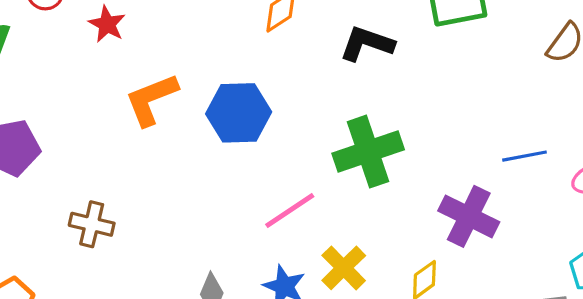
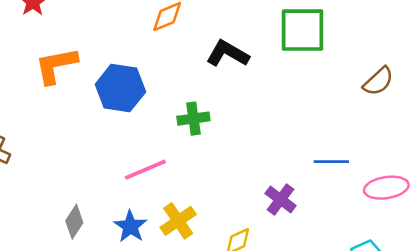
green cross: (368, 152) -> (193, 119), moved, size x0.6
purple cross: (469, 216) -> (281, 199), size x0.7

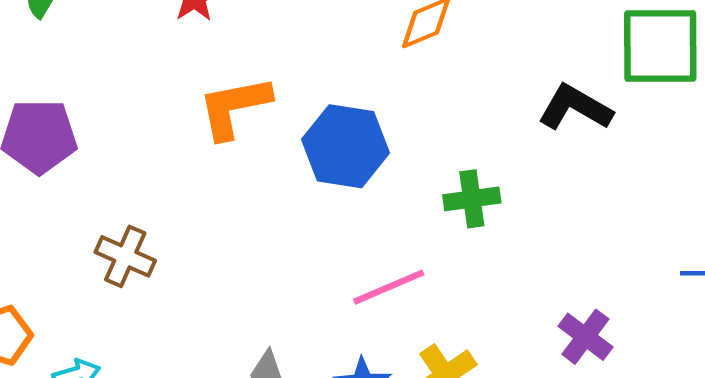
black L-shape: (228, 54) -> (575, 108), moved
purple cross: (281, 199) -> (585, 337), moved

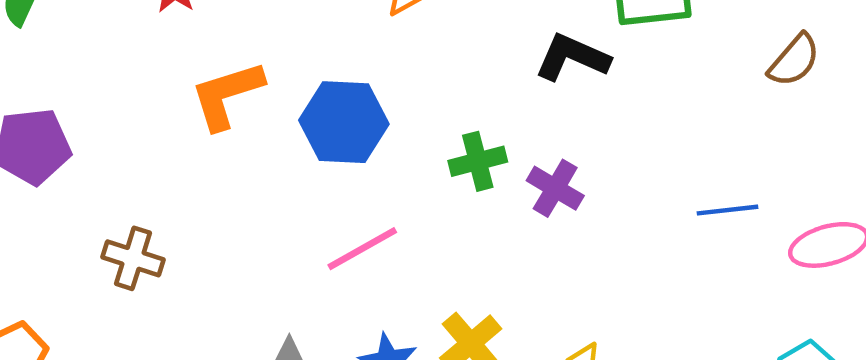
pink line: (389, 287) -> (362, 249), moved
purple cross: (585, 337) -> (555, 188), moved

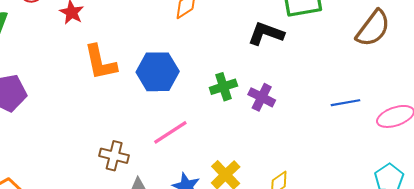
brown semicircle: (794, 60) -> (373, 28), size x1.4
orange L-shape: (227, 95) -> (100, 62), turned -81
brown cross: (133, 258) -> (114, 156), moved

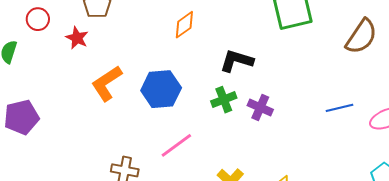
black L-shape: (266, 34) -> (237, 61), moved
orange L-shape: (100, 62) -> (107, 83), turned 72

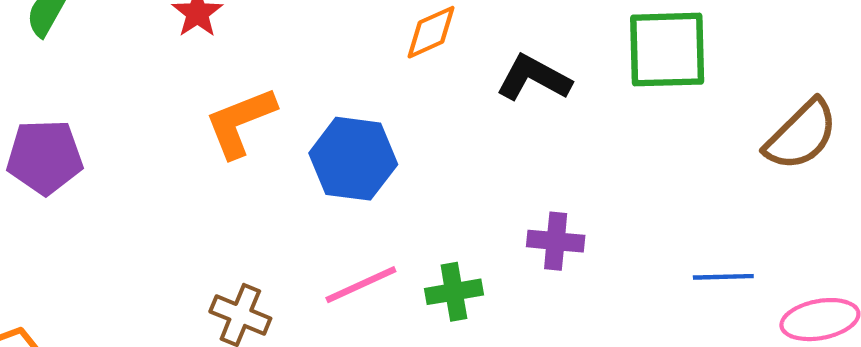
black L-shape: (237, 61) -> (534, 78), moved
green cross: (224, 100) -> (454, 292), moved
purple cross: (260, 107) -> (556, 241), turned -30

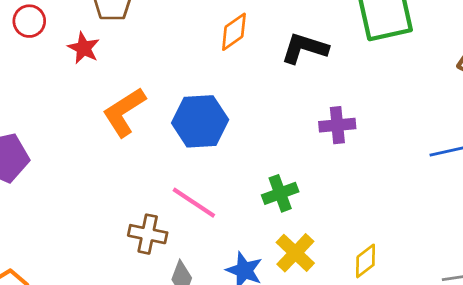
purple cross: (556, 241) -> (337, 125), moved
pink line: (361, 285) -> (194, 203), moved, turned 69

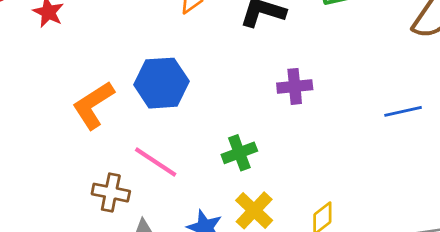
orange L-shape: (124, 112) -> (93, 105), moved

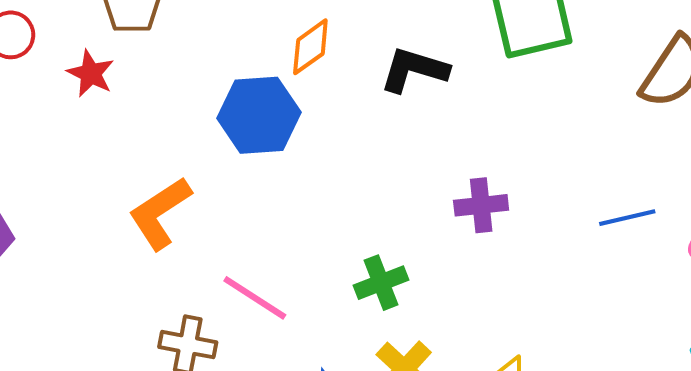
blue hexagon: (162, 83) -> (259, 115), moved
purple cross: (295, 86) -> (481, 205), moved

